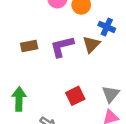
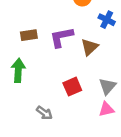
brown triangle: (91, 44) -> (90, 47), moved
green arrow: (19, 99) -> (18, 70), moved

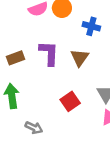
purple L-shape: (61, 37) -> (49, 53), turned 115
gray arrow: (44, 113) -> (34, 128), moved

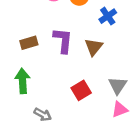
blue cross: (91, 26) -> (108, 16), turned 36

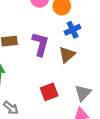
blue cross: (108, 16) -> (73, 30), moved

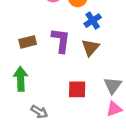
red square: (49, 92) -> (77, 89), turned 30

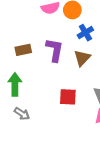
gray arrow: (39, 112) -> (22, 114), moved

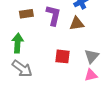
brown triangle: (82, 58) -> (77, 24), turned 35
gray arrow: (22, 114) -> (22, 69), size x1.5

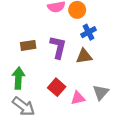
red square: (63, 56) -> (57, 87), moved, turned 35
pink triangle: (91, 75) -> (78, 98), moved

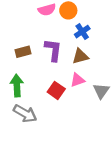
pink triangle: (78, 98) -> (77, 80), moved

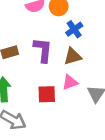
red square: (56, 90) -> (47, 94), turned -36

